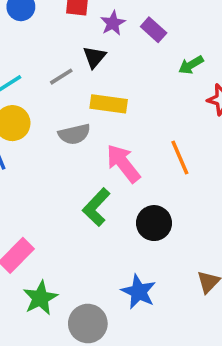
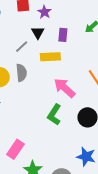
purple rectangle: (154, 30) -> (63, 35), moved, turned 64
gray semicircle: (74, 134) -> (21, 73), moved, turned -72

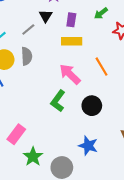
yellow rectangle: (50, 57) -> (72, 41), moved

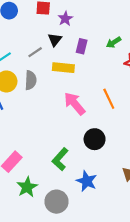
yellow rectangle: (72, 41) -> (63, 68), moved
green L-shape: (58, 101) -> (60, 159), moved

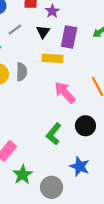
purple rectangle: (82, 46) -> (69, 37), size x1.5
gray line: (35, 52) -> (15, 30), moved
green L-shape: (60, 159) -> (54, 134), moved

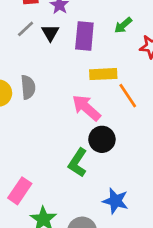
gray line: (15, 30) -> (26, 29), moved
yellow rectangle: (53, 58) -> (103, 74), moved
black circle: (85, 126) -> (102, 139), moved

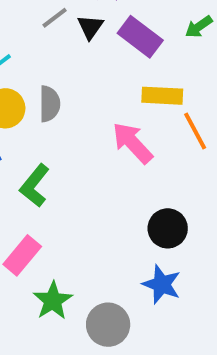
purple rectangle: (84, 36) -> (140, 37), turned -64
black circle: (102, 139) -> (168, 228), moved
green L-shape: (78, 163) -> (35, 186), moved

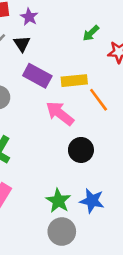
purple rectangle: (140, 37) -> (37, 76), moved
black circle: (168, 228) -> (81, 150), moved
green star: (53, 301) -> (58, 201), moved

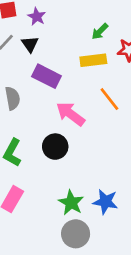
yellow rectangle: (74, 81) -> (93, 60), moved
black circle: (81, 150) -> (55, 147), moved

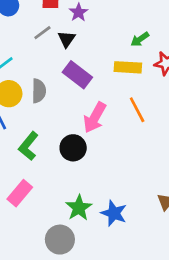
pink arrow: (70, 114) -> (95, 117), turned -108
gray circle: (76, 234) -> (60, 240), moved

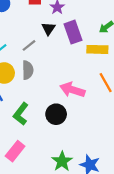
gray line: (42, 33) -> (29, 45), moved
purple rectangle: (77, 75) -> (73, 32), moved, turned 35
pink arrow: (95, 117) -> (72, 90), turned 80

